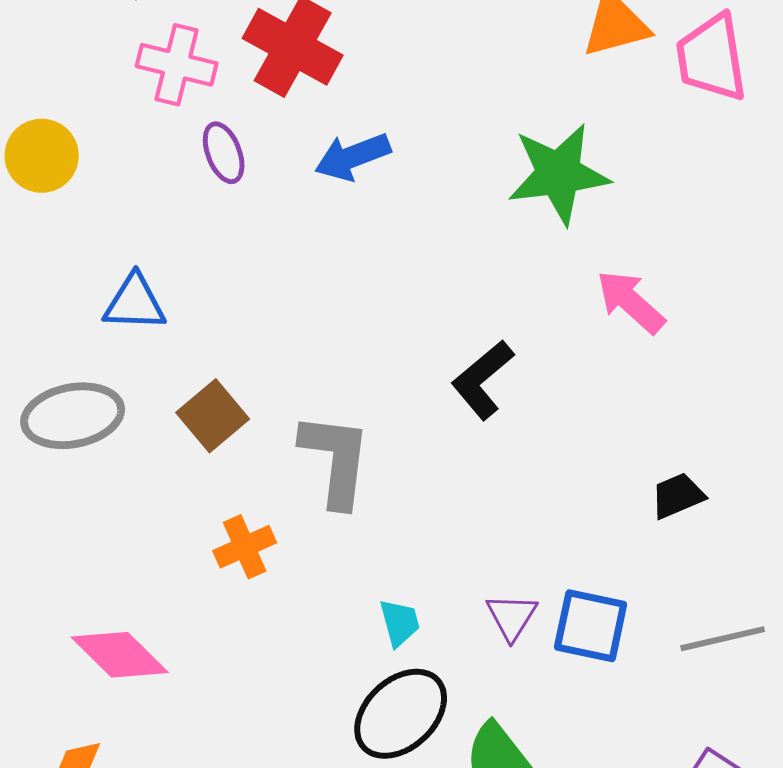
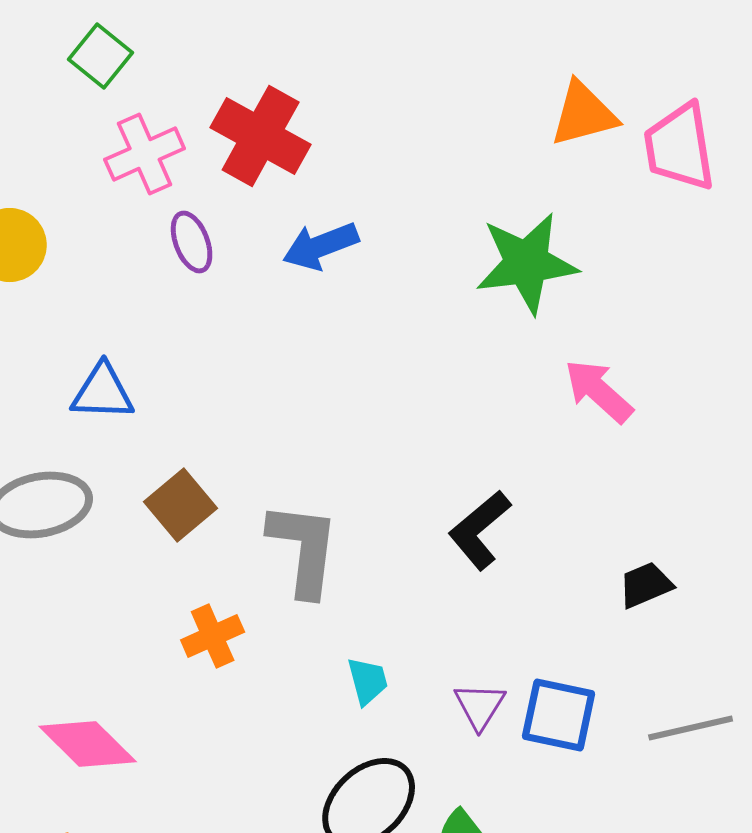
pink cross: (177, 65) -> (145, 154), turned -38
black L-shape: (483, 380) -> (480, 530), moved
cyan trapezoid: (400, 623) -> (368, 681), moved

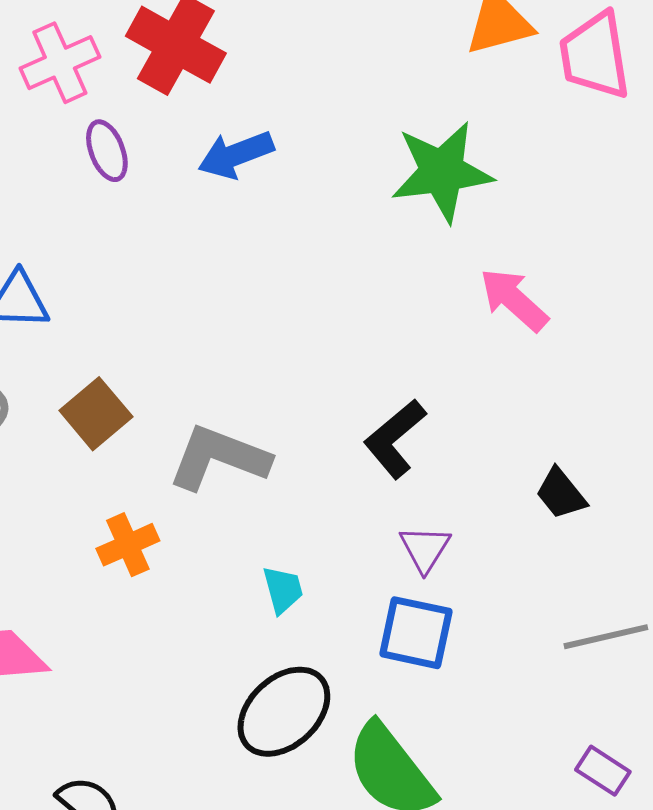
gray L-shape: (304, 549) -> (219, 458), turned -76
black trapezoid: (646, 585) -> (561, 494), turned -106
purple triangle: (480, 706) -> (425, 549), moved
blue square: (559, 715) -> (416, 633), moved

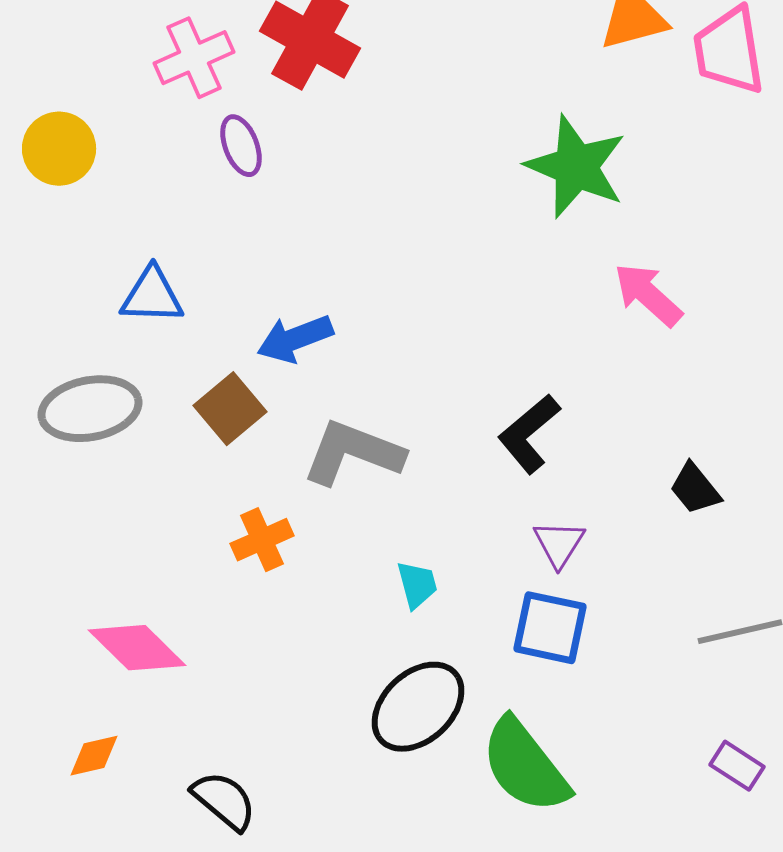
blue arrow: (236, 155) -> (295, 339), moved
green star: (442, 172) -> (576, 167), turned 30

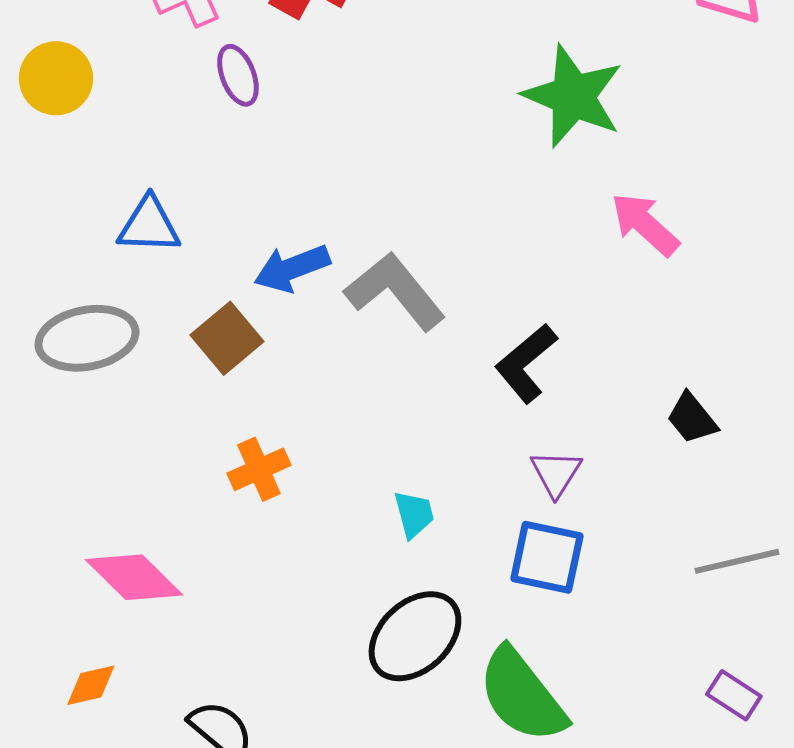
gray L-shape: (353, 453) -> (395, 291), moved, turned 30

